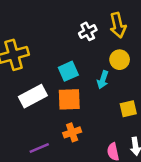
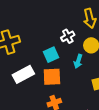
white cross: (88, 31) -> (68, 36), moved

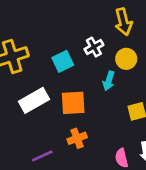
cyan square: (51, 55) -> (63, 61), moved

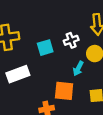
orange square: (73, 103) -> (64, 91), moved

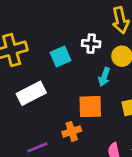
white cross: (71, 40) -> (91, 44), turned 32

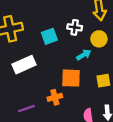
cyan arrow: (104, 77) -> (84, 55), turned -144

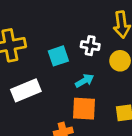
cyan arrow: (84, 55) -> (85, 81), moved

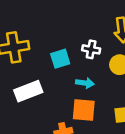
cyan arrow: (85, 81) -> (85, 83), turned 36

